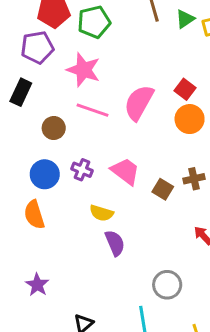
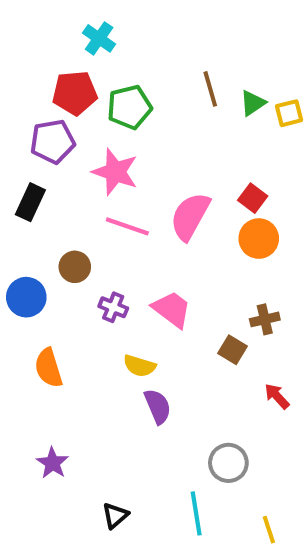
brown circle: (54, 128) -> (75, 267), moved
blue circle: (45, 174) -> (26, 297), moved
brown square: (163, 189) -> (232, 350), moved

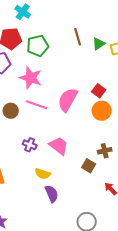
brown circle: (75, 267) -> (11, 111), moved

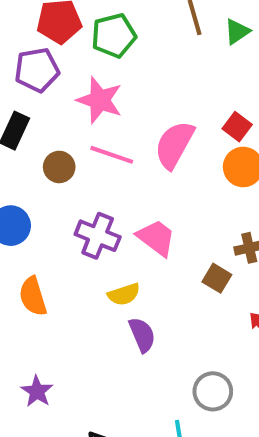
purple cross: (30, 145) -> (98, 236), size x1.5
yellow semicircle: (43, 174) -> (124, 294), turned -35

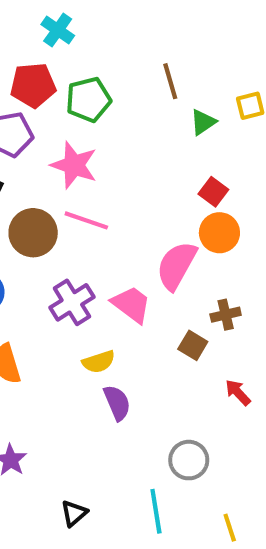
green triangle: (237, 32) -> (203, 122), moved
pink semicircle: (174, 145) -> (176, 265), moved
brown circle: (59, 167) -> (33, 233), size x1.5
purple cross: (98, 236) -> (72, 302), turned 36

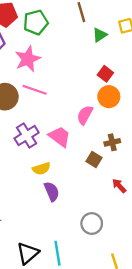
pink star: (74, 165) -> (28, 59), turned 30
pink semicircle: (176, 265) -> (85, 115), size x0.7
cyan line: (156, 511) -> (57, 253), moved
black triangle: (74, 513) -> (28, 253), size x1.5

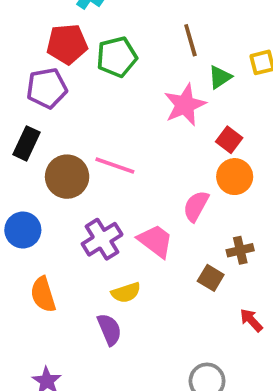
pink star: (28, 59) -> (185, 105), moved
purple semicircle: (52, 191) -> (109, 329), moved

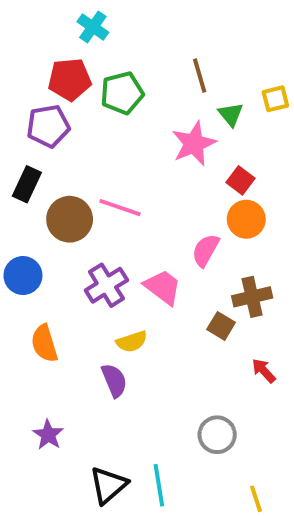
green triangle: (220, 77) -> (231, 114), turned -35
brown cross: (240, 250) -> (252, 297), size x1.4

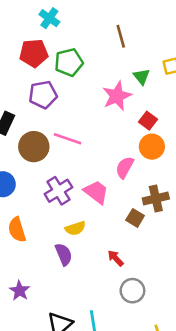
brown line: (200, 76) -> (121, 36), moved
purple pentagon: (48, 126) -> (43, 95), moved
red arrow: (264, 371) -> (116, 258), moved

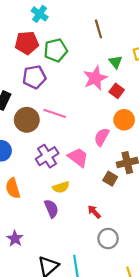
red square: (148, 121) -> (117, 91), moved

